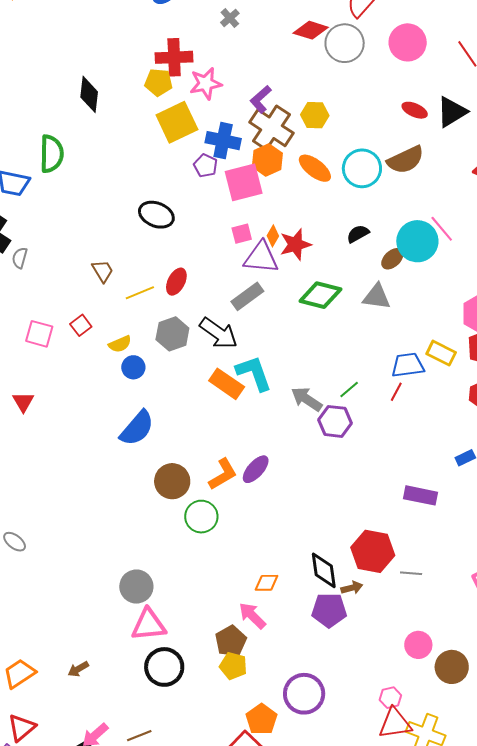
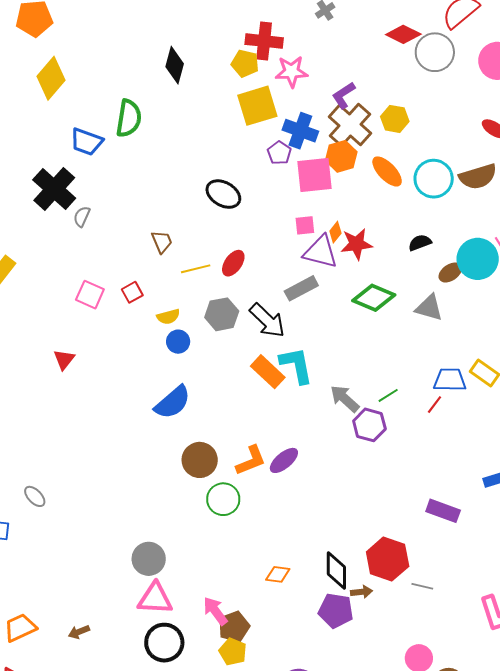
pink arrow: (252, 616) -> (215, 611), moved

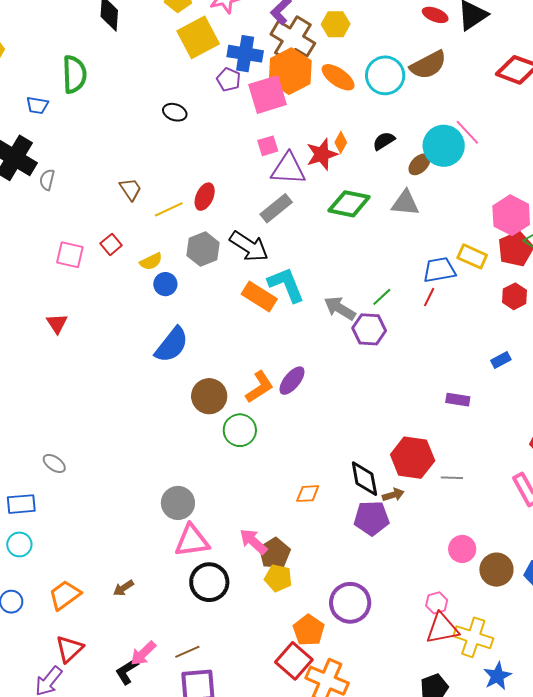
blue trapezoid: (86, 142) -> (37, 105), size x0.7
orange hexagon: (341, 156) -> (290, 71), size x1.4
black ellipse: (223, 194) -> (175, 112), moved, size x0.7
orange diamond: (335, 232) -> (341, 142), moved
purple rectangle: (443, 511) -> (458, 400), size x0.7

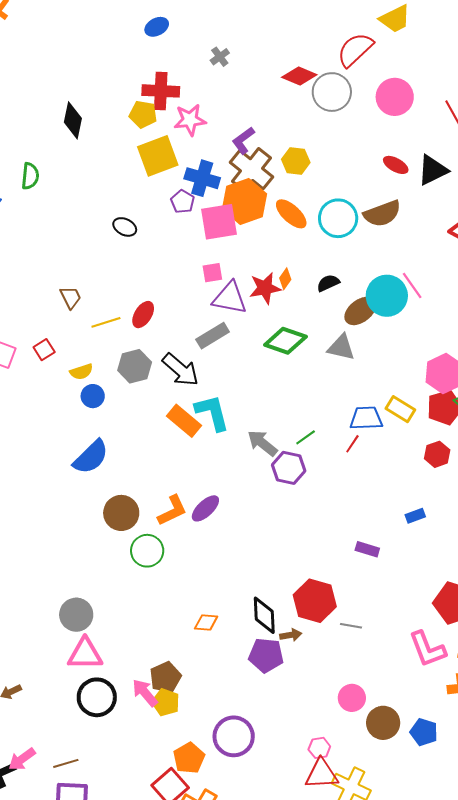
green semicircle: (74, 74) -> (30, 176), size x0.7
brown ellipse: (419, 164) -> (360, 311), size x1.4
pink arrow: (253, 541) -> (145, 693), moved

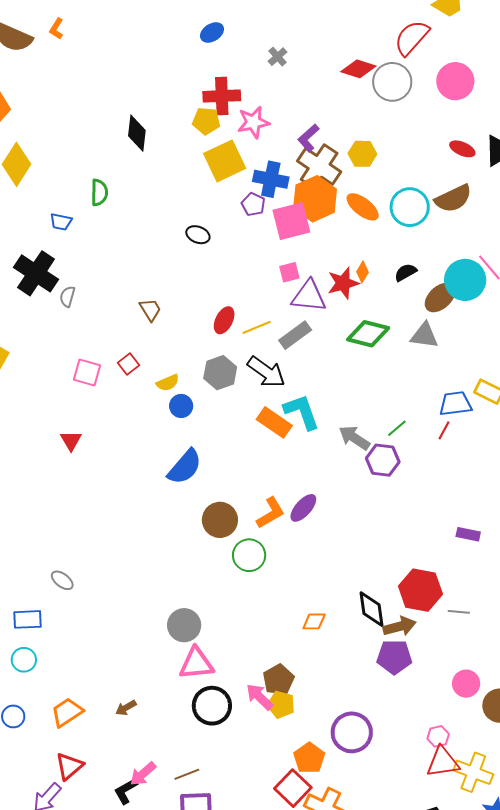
yellow line: (106, 322) -> (257, 327), moved
brown arrow: (291, 635) -> (400, 626), size x1.5
purple pentagon: (266, 655) -> (394, 657), moved

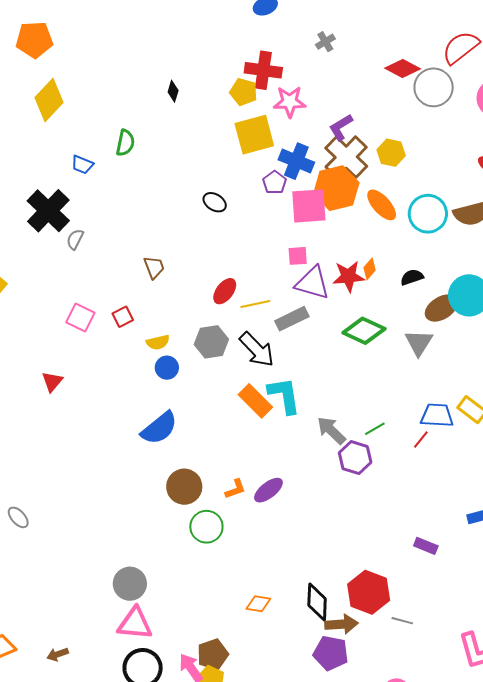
black diamond: (137, 133) -> (173, 91), size x0.6
gray triangle: (424, 335) -> (419, 343), turned 44
orange L-shape: (271, 513) -> (235, 489), size x0.7

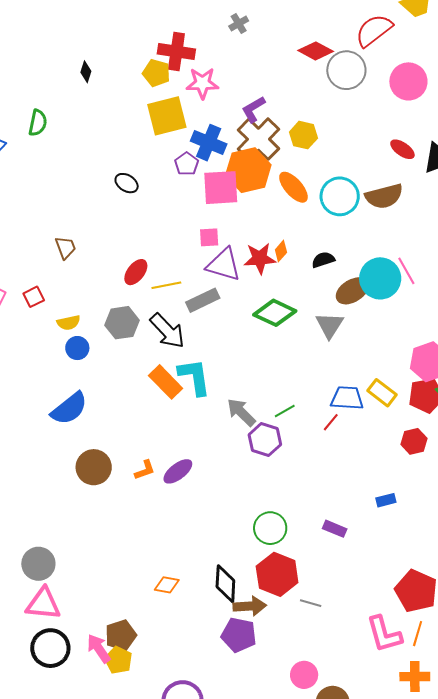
green circle: (206, 527) -> (270, 528), moved

